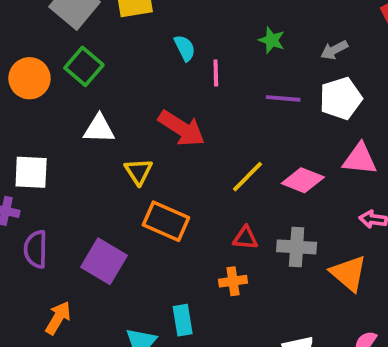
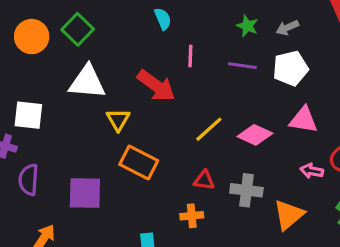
green star: (272, 40) -> (247, 26), moved
pink line: (216, 73) -> (190, 56), moved
white triangle: (99, 129) -> (87, 82), size x1.4
purple square: (104, 261) -> (85, 193), turned -33
orange triangle: (349, 273) -> (289, 215), turned 36

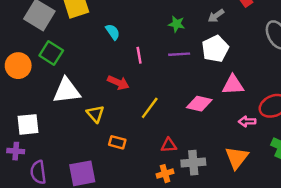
gray arrow: (287, 28) -> (216, 16), moved
red arrow: (156, 86) -> (118, 83), size x0.7
yellow line: (209, 129) -> (150, 108), moved
orange rectangle: (139, 163) -> (117, 142), size x0.6
gray cross: (246, 190) -> (193, 163), moved

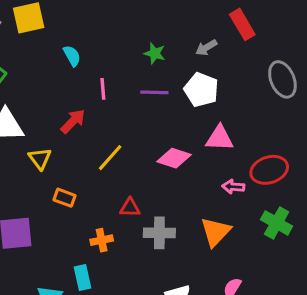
white pentagon: (215, 49) -> (201, 90), turned -30
red arrow: (118, 83) -> (73, 121), turned -75
orange cross: (165, 174) -> (102, 240), moved

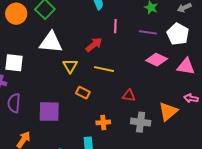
yellow line: (110, 158) -> (104, 69), moved, turned 54
pink diamond: (174, 158) -> (157, 60), moved
red triangle: (130, 208) -> (129, 95), moved
orange triangle: (216, 232) -> (168, 111), moved

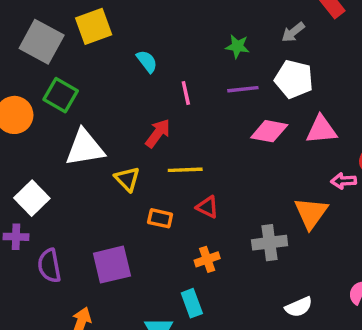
white square: (14, 63) -> (32, 198), turned -36
red triangle: (129, 95) -> (207, 207), moved, turned 32

